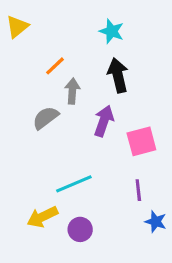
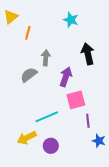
orange line: (55, 66) -> (28, 33), moved, turned -32
black arrow: (118, 75) -> (88, 54), moved
pink square: (141, 141) -> (76, 100), moved

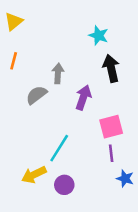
cyan star: (71, 20) -> (98, 35), moved
orange line: (28, 33) -> (14, 61), moved
pink square: (76, 100) -> (111, 127), moved
cyan line: (47, 117) -> (59, 148), turned -35

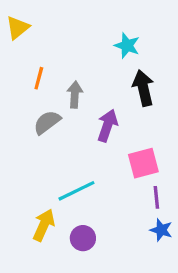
orange line: (14, 61) -> (39, 78), moved
cyan line: (59, 148) -> (76, 191), turned 32
purple line: (111, 153) -> (156, 197), moved
yellow arrow: (34, 175) -> (44, 225), turned 140

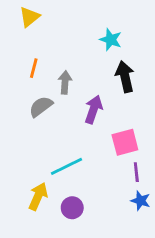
yellow triangle: (18, 28) -> (29, 17), moved

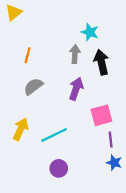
yellow triangle: (29, 17) -> (14, 13), moved
gray arrow: (65, 82) -> (75, 54), moved
yellow arrow: (38, 196) -> (21, 129), moved

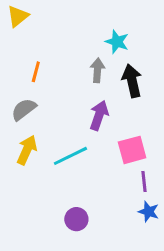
gray semicircle: (33, 86) -> (24, 109), moved
yellow arrow: (21, 129) -> (27, 150), moved
cyan line: (54, 135) -> (70, 156), moved

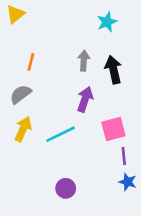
cyan star: (117, 42) -> (107, 22), moved, turned 30

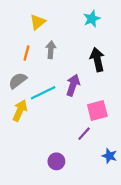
yellow triangle: (15, 14) -> (38, 22), moved
gray arrow: (84, 61) -> (51, 50), moved
cyan line: (61, 134) -> (43, 93), moved
purple line: (124, 156) -> (84, 134), moved, turned 48

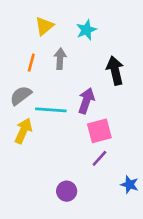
cyan star: (92, 19) -> (86, 30), moved
cyan line: (43, 93) -> (51, 110), turned 30
pink square: (97, 111) -> (99, 131), moved

